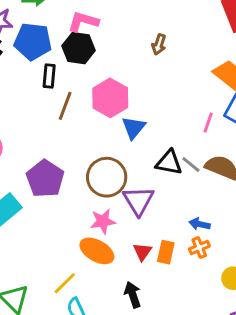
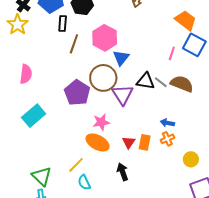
brown circle: (107, 177) -> (103, 78), moved
purple pentagon: (45, 179) -> (77, 93), moved
purple triangle: (138, 201) -> (122, 95), moved

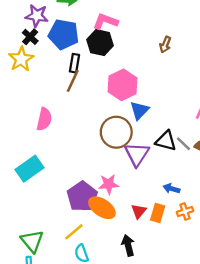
brown line: (74, 44) -> (73, 81), moved
pink semicircle: (26, 74) -> (44, 119), moved
purple pentagon: (77, 93) -> (82, 196), moved
blue arrow: (167, 123) -> (171, 189), moved

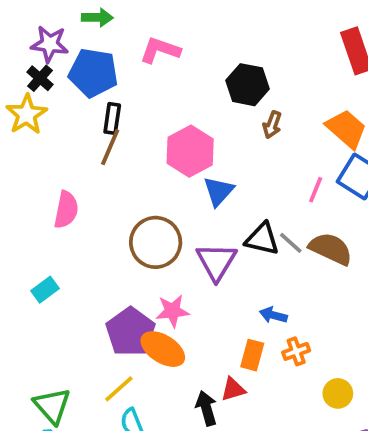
black hexagon: (100, 43) -> (248, 85), moved
brown arrow: (165, 45) -> (272, 125), moved
brown circle: (116, 132) -> (156, 242), moved
cyan rectangle: (30, 169) -> (45, 290), size x0.6
red triangle: (139, 211) -> (233, 389), moved, turned 35

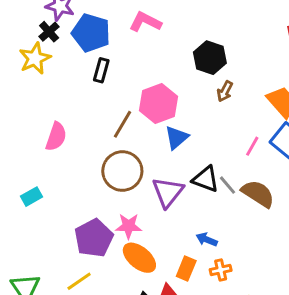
brown line: (110, 147) -> (123, 124), moved
orange ellipse: (163, 349) -> (139, 258), moved

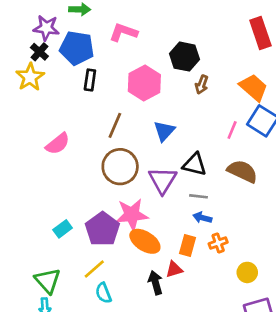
pink hexagon: (158, 104) -> (144, 83), moved
pink semicircle: (56, 137) -> (58, 144), turned 40
gray line: (227, 185) -> (198, 196), moved, turned -36
cyan rectangle: (32, 197) -> (63, 229), moved
pink star: (129, 226) -> (132, 215), size x1.4

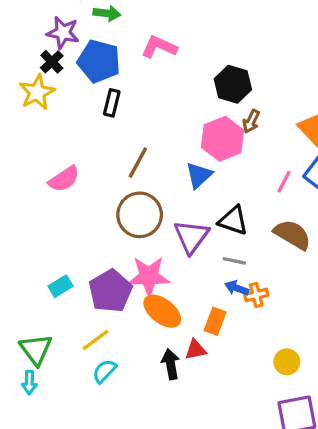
pink hexagon: (144, 83) -> (223, 139), moved
orange cross: (218, 243) -> (256, 295), moved
cyan semicircle: (103, 293) -> (104, 371), turned 60

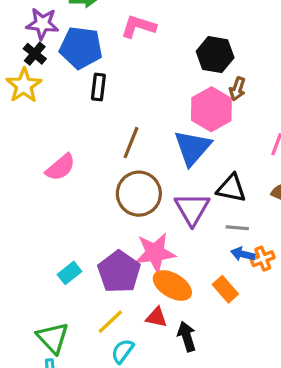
blue triangle: (199, 175) -> (192, 148), size x1.4
orange rectangle: (215, 321) -> (225, 289), turned -55
red triangle: (196, 350) -> (157, 317), moved, turned 30

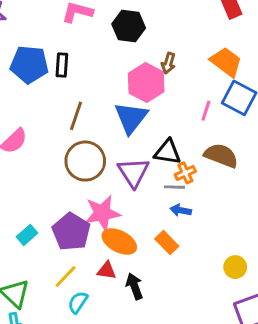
blue pentagon: (81, 48) -> (29, 64), moved
black hexagon: (215, 55) -> (129, 26), moved
black rectangle: (98, 87) -> (62, 65), moved
orange cross: (263, 259) -> (185, 173), moved

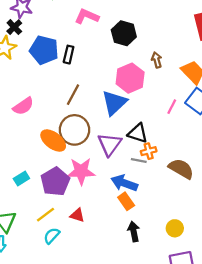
brown arrow: (168, 63) -> (157, 60), moved, turned 140
brown semicircle: (221, 156) -> (181, 169), moved
blue arrow: (181, 210) -> (124, 183), moved, size x1.6
orange ellipse: (119, 241) -> (53, 141), moved
black arrow: (134, 286) -> (134, 232), moved

